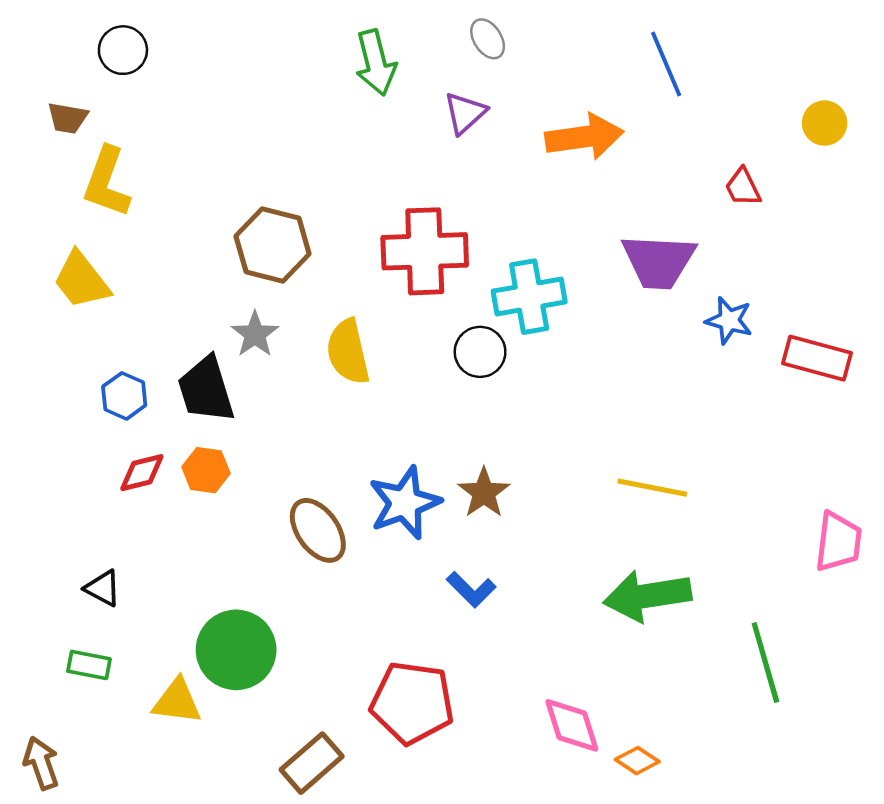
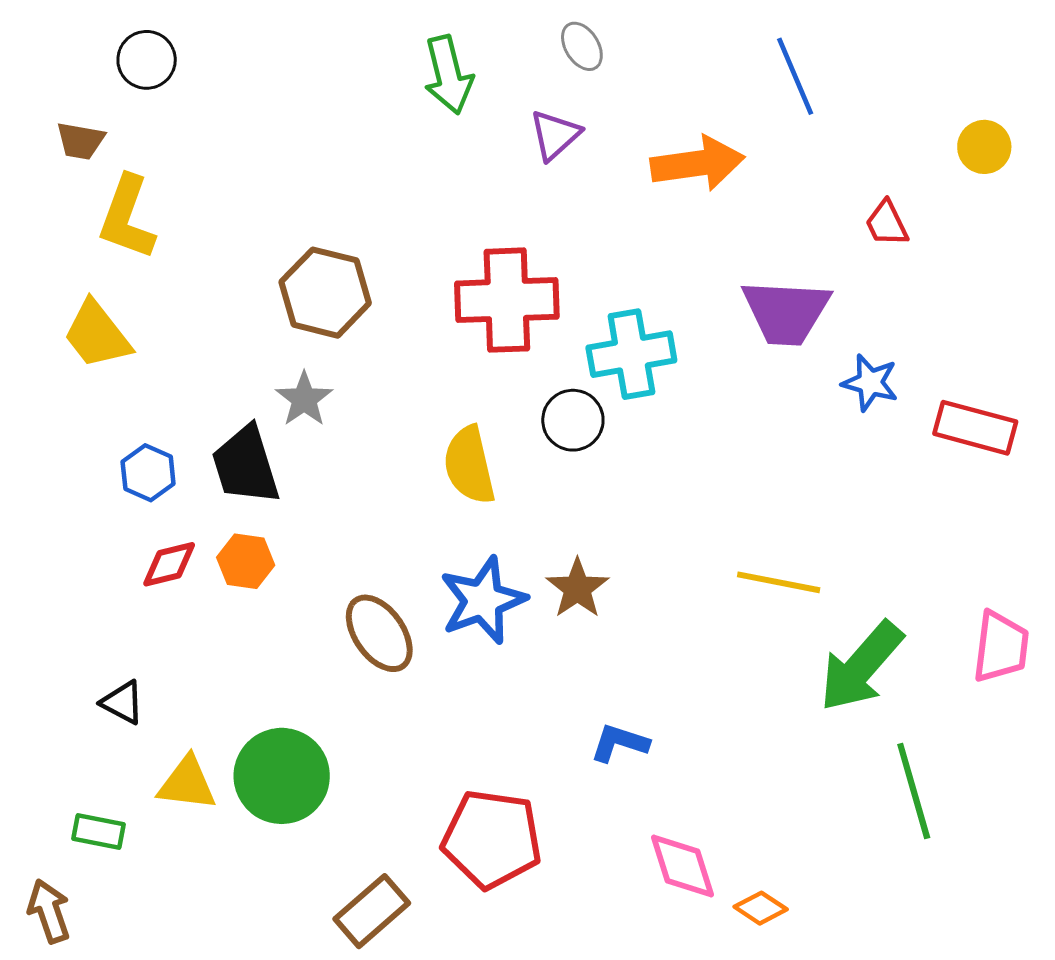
yellow semicircle: (348, 352) -> (469, 465), moved
blue L-shape: (471, 590) -> (619, 743), moved, turned 153
green arrow: (647, 596) -> (861, 666), moved, turned -40
green rectangle: (89, 665) -> (99, 832), moved
yellow triangle: (177, 701) -> (187, 783), moved

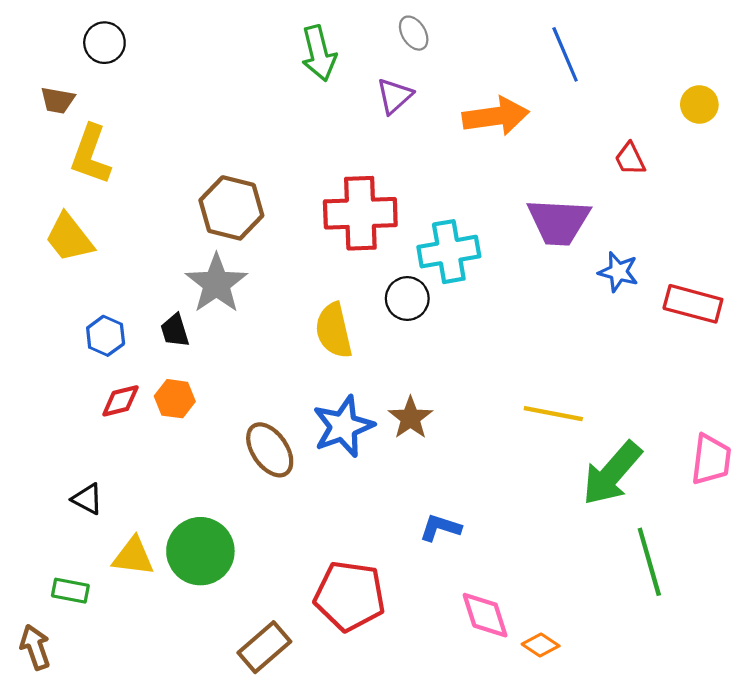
gray star: (304, 399) -> (216, 284), size x1.5
black trapezoid: (246, 465) -> (175, 330), size x0.6

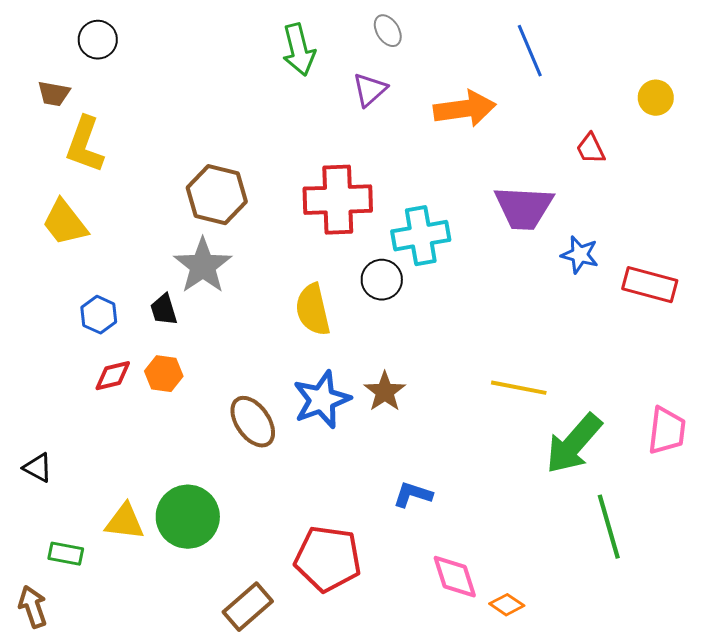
black triangle: (87, 499) -> (38, 468), moved

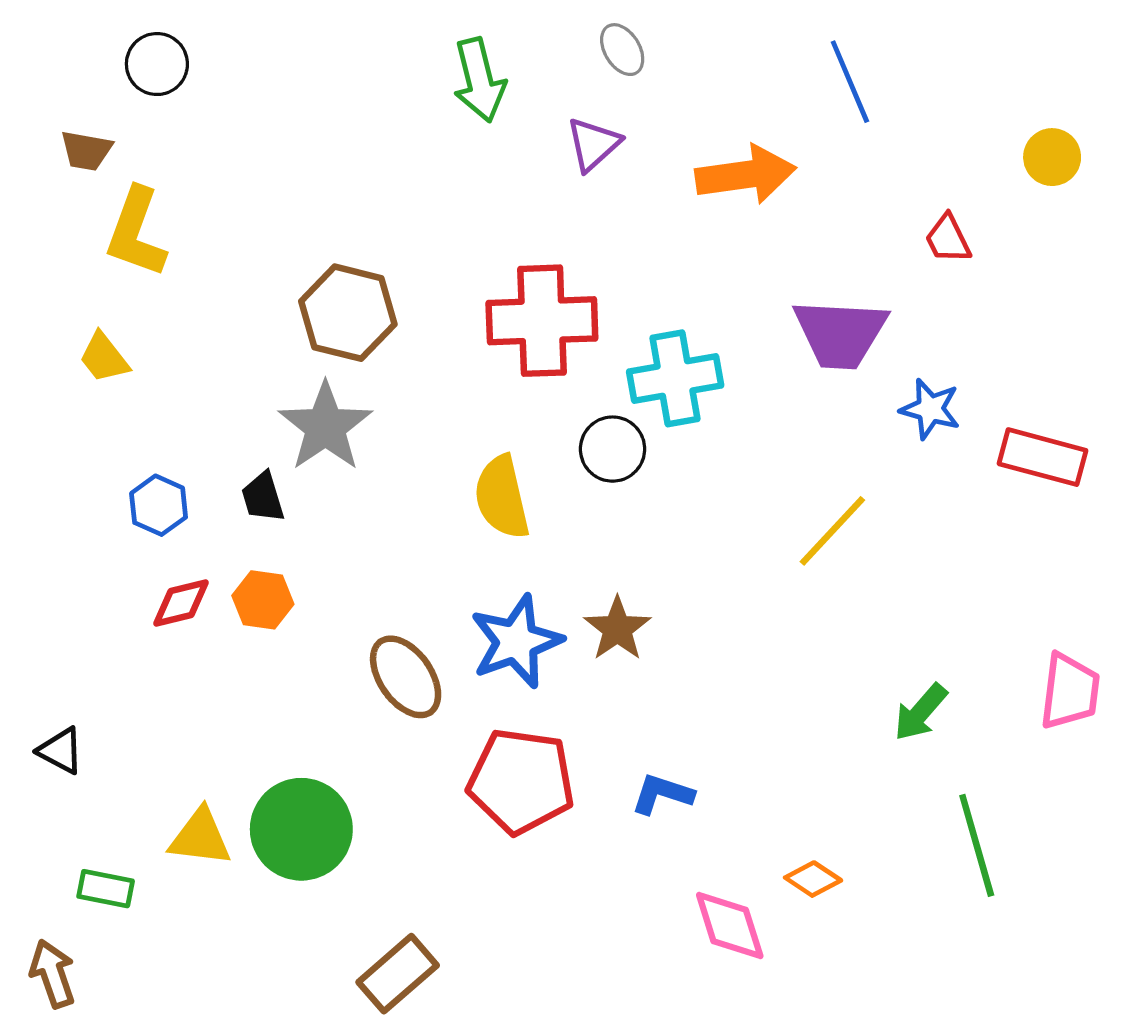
yellow trapezoid: (65, 223) -> (104, 358), size x0.7
yellow line: (519, 388) -> (832, 531), moved, turned -58
green arrow: (574, 444) -> (921, 712), size x0.6
red pentagon: (328, 559) -> (521, 781), moved
orange diamond: (507, 605) -> (813, 879), moved

